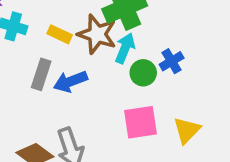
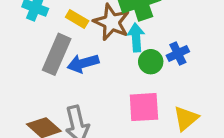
cyan arrow: (125, 48) -> (136, 37), turned -32
gray rectangle: (41, 74) -> (57, 54), size x1.4

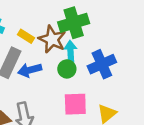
blue cross: (178, 53) -> (102, 64), size x1.6
green circle: (151, 62) -> (67, 69), moved

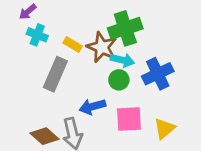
cyan arrow: (70, 51) -> (122, 60), turned 108
blue arrow: (30, 70) -> (92, 107), moved

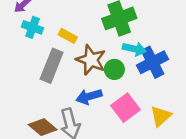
brown star: (102, 47) -> (91, 60), moved
cyan arrow: (122, 60) -> (134, 49), moved
pink square: (129, 119) -> (125, 108), turned -32

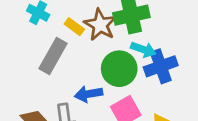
brown star: (91, 60) -> (100, 25), moved
green circle: (114, 69) -> (119, 69), size x1.6

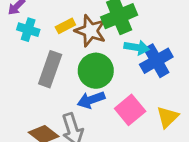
yellow rectangle: (74, 27) -> (65, 26), moved, turned -54
green circle: (119, 69) -> (96, 71), moved

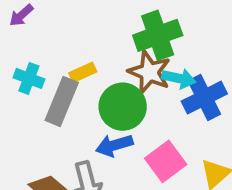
yellow rectangle: (65, 26) -> (83, 72), moved
cyan cross: (28, 30) -> (29, 78), moved
brown star: (90, 31) -> (149, 72), moved

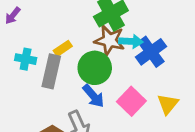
blue arrow: (114, 145) -> (93, 96), turned -105

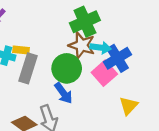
yellow rectangle: (63, 48) -> (21, 50), moved, turned 35
pink square: (131, 101) -> (104, 73), moved

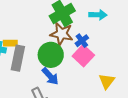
cyan arrow: (101, 48) -> (98, 15), moved
blue cross: (118, 58) -> (82, 41), moved, size x0.6

